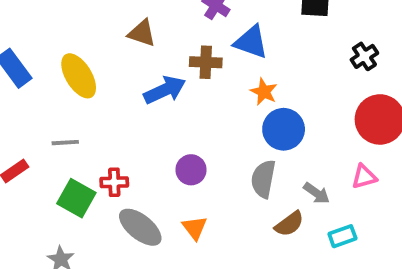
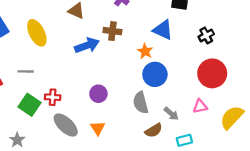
blue triangle: (251, 42) -> (163, 30), moved
gray semicircle: (263, 179) -> (141, 103), turned -30

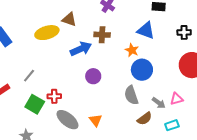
yellow ellipse: (37, 33) -> (47, 33), moved, turned -75
black cross: (206, 35) -> (184, 32), turned 32
gray line: (26, 71) -> (29, 76), turned -48
purple circle: (98, 94) -> (93, 76), moved
pink triangle: (200, 106) -> (177, 99), moved

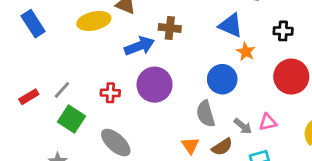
orange star: (132, 50) -> (246, 52), moved
gray line: (29, 76) -> (62, 90), moved
purple circle: (93, 76) -> (155, 85), size x1.6
red cross: (54, 96) -> (110, 93), moved
orange triangle: (96, 120) -> (190, 145), moved

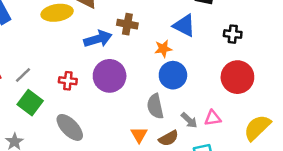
orange star: (246, 52) -> (163, 49), moved, turned 30

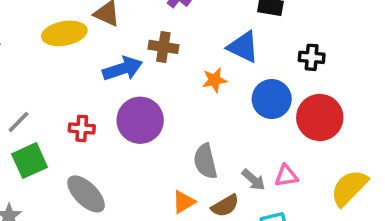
blue circle: (173, 75) -> (272, 99), moved
green square: (30, 103) -> (30, 161), turned 30
orange triangle: (139, 135) -> (184, 202), turned 30

